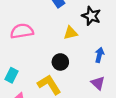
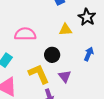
pink semicircle: (22, 31) -> (25, 34), moved
purple triangle: (98, 83) -> (65, 76), moved

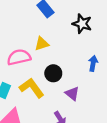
yellow triangle: (65, 30) -> (42, 44), moved
yellow L-shape: (39, 74) -> (32, 88), moved

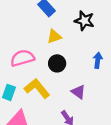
yellow triangle: (42, 44) -> (54, 36), moved
black circle: (53, 73) -> (57, 63), moved

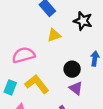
black circle: (57, 63) -> (72, 69), moved

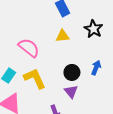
pink semicircle: (24, 55) -> (29, 48), turned 40

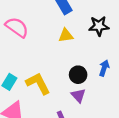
black star: (93, 29) -> (99, 26), turned -30
pink semicircle: (29, 48) -> (17, 27), moved

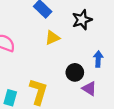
yellow L-shape: (38, 84) -> (38, 92), turned 60
purple triangle: (78, 95) -> (89, 89), moved

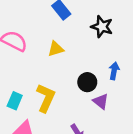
black star: (82, 20) -> (102, 27), turned 30
yellow triangle: (52, 38) -> (56, 49), moved

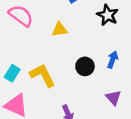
yellow L-shape: (46, 98) -> (43, 75), turned -60
purple triangle: (101, 101) -> (113, 98), moved

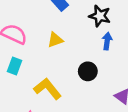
blue arrow: (113, 60) -> (107, 41), moved
cyan rectangle: (12, 73) -> (15, 66), moved

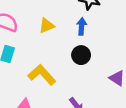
blue arrow: (107, 41) -> (82, 26), moved

